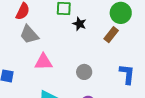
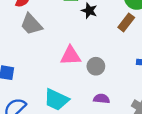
pink triangle: (43, 62) -> (70, 56), moved

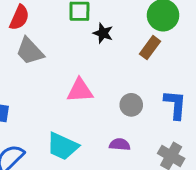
gray circle: (96, 66) -> (131, 105), moved

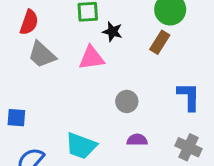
pink triangle: (80, 90) -> (91, 58), moved
gray circle: (131, 105) -> (127, 101), moved

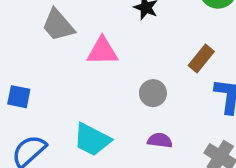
brown rectangle: (160, 42) -> (201, 58), moved
pink triangle: (91, 58) -> (102, 51), moved

